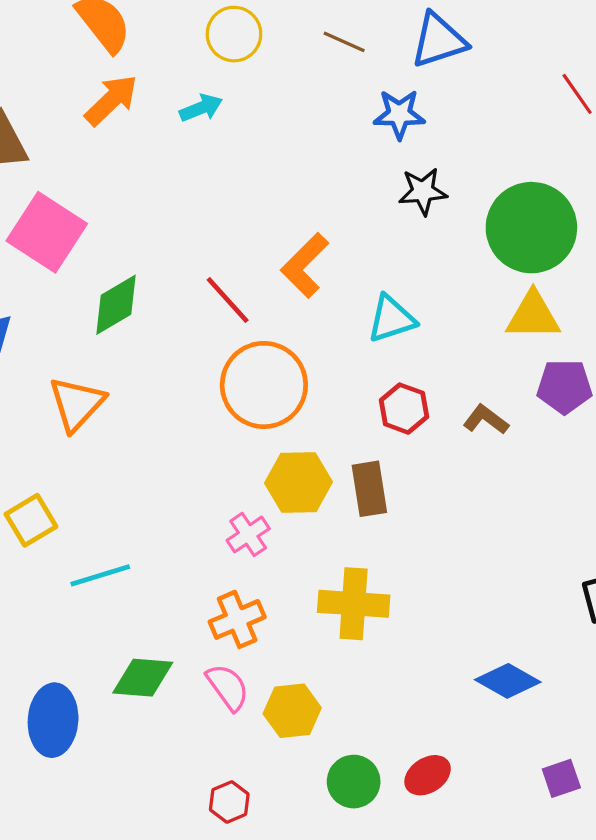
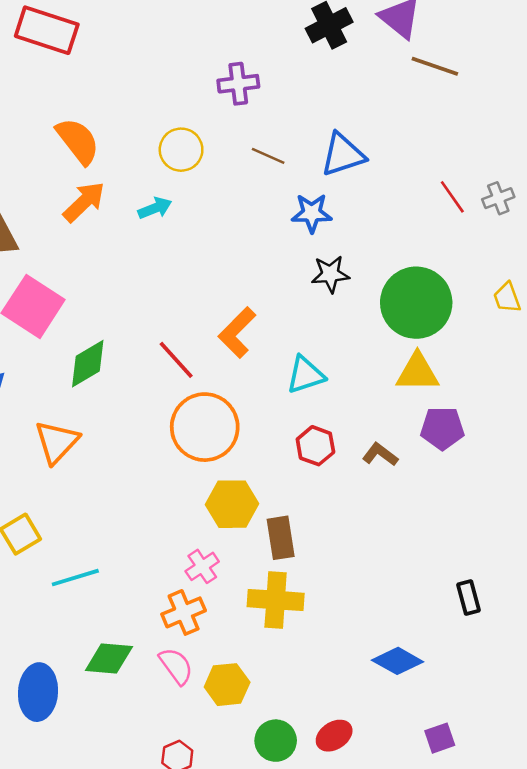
brown rectangle: (369, 489) -> (281, 538), moved
pink cross: (248, 534) -> (202, 566), moved

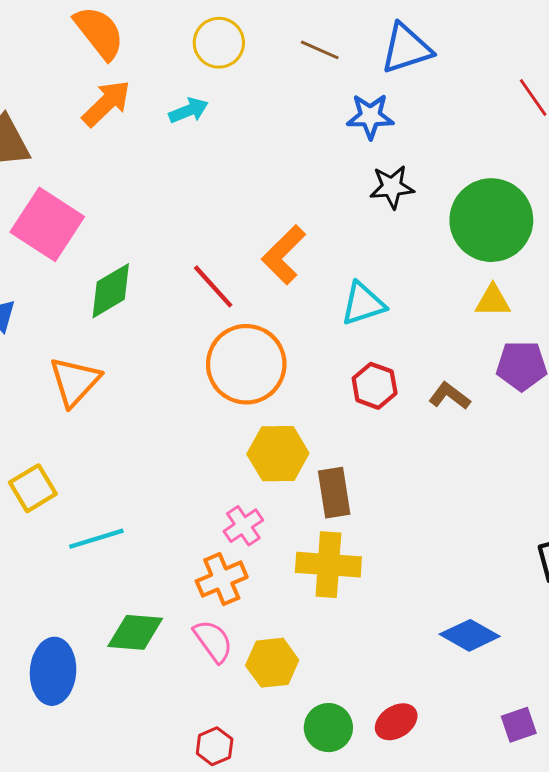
yellow triangle: (417, 372) -> (493, 301), size x0.7

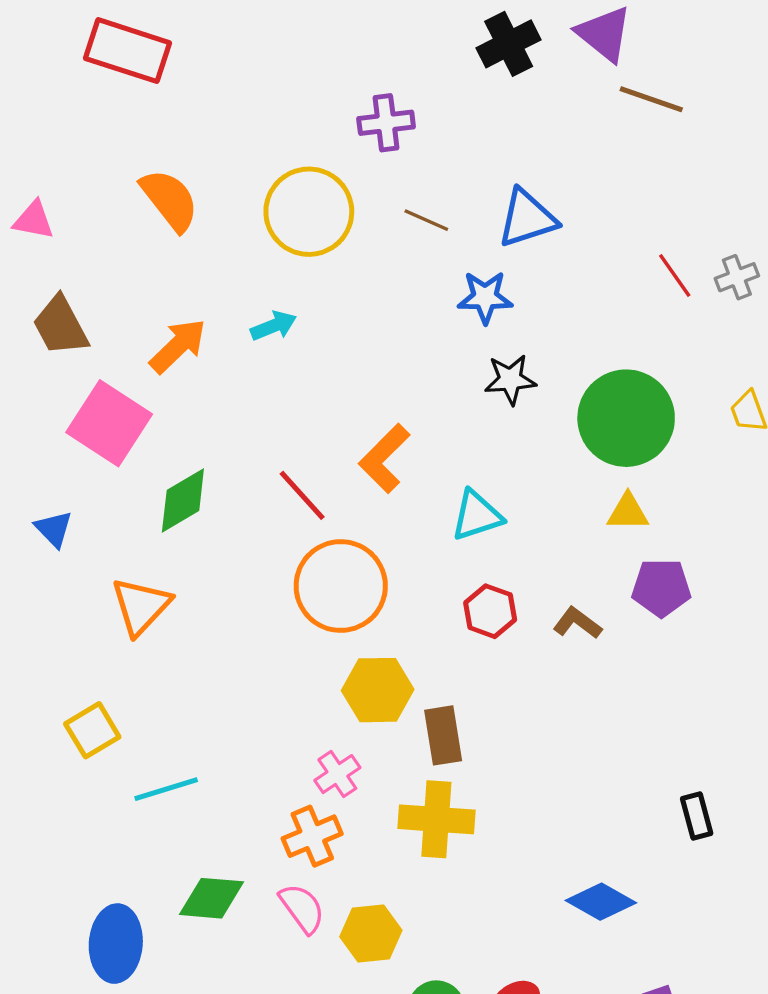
yellow circle: (219, 43) -> (309, 212), size x1.5
orange arrow: (106, 103) -> (178, 346), moved
cyan arrow: (189, 110) -> (274, 326), moved

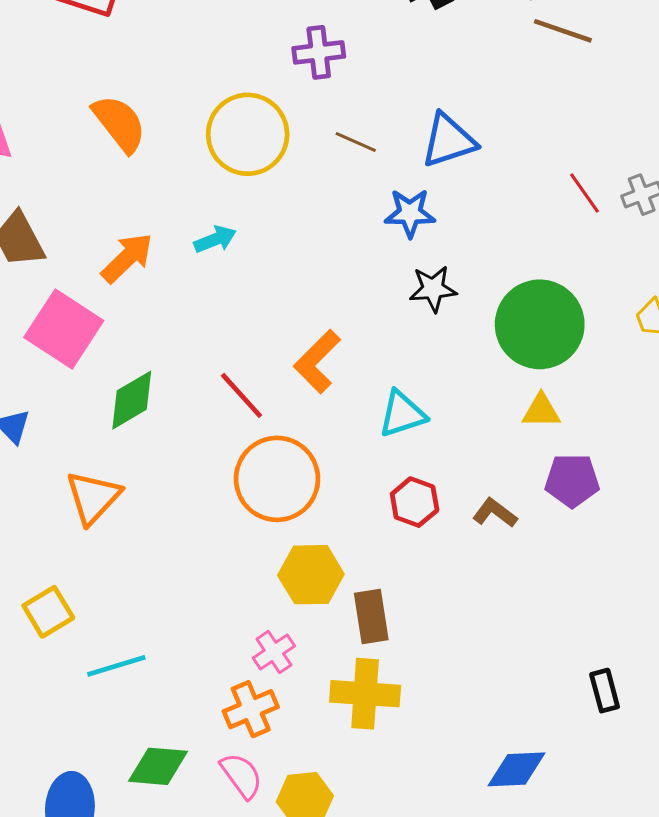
blue diamond: (601, 902) -> (517, 769), turned -32

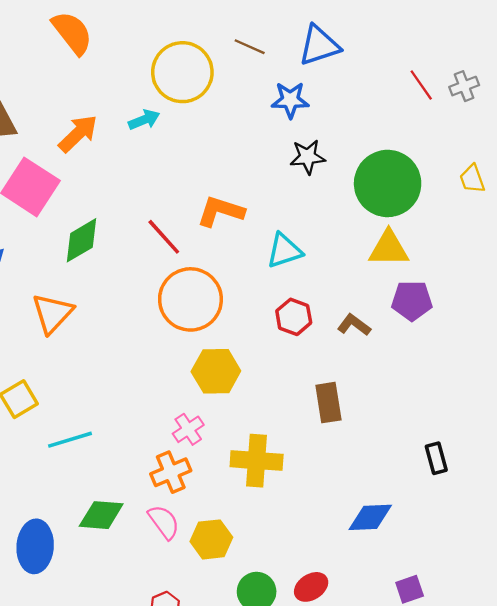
yellow circle: (248, 134) -> (182, 72), moved
orange L-shape: (317, 361) -> (221, 211), turned 63
yellow triangle: (541, 411) -> (389, 248), size x1.4
brown rectangle: (371, 616) -> (328, 403), moved

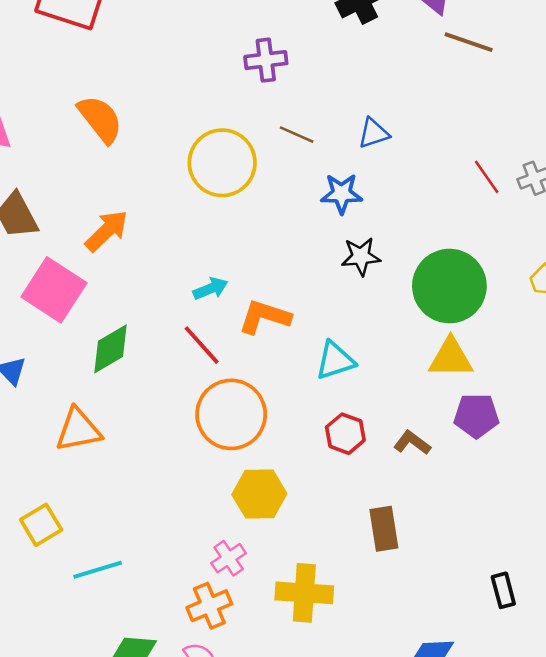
blue triangle: (319, 46) -> (374, 133), size x0.7
cyan arrow: (144, 120) -> (211, 289), moved
orange triangle: (53, 313) -> (78, 430), turned 36

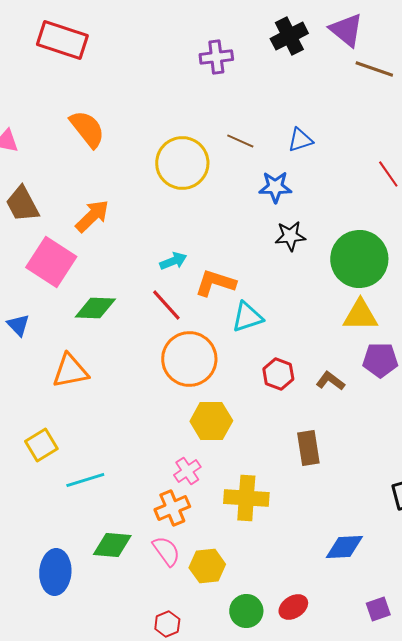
purple cross: (266, 60) -> (216, 57), moved
green diamond: (110, 349) -> (95, 308), turned 33
cyan triangle: (335, 360) -> (247, 317), moved

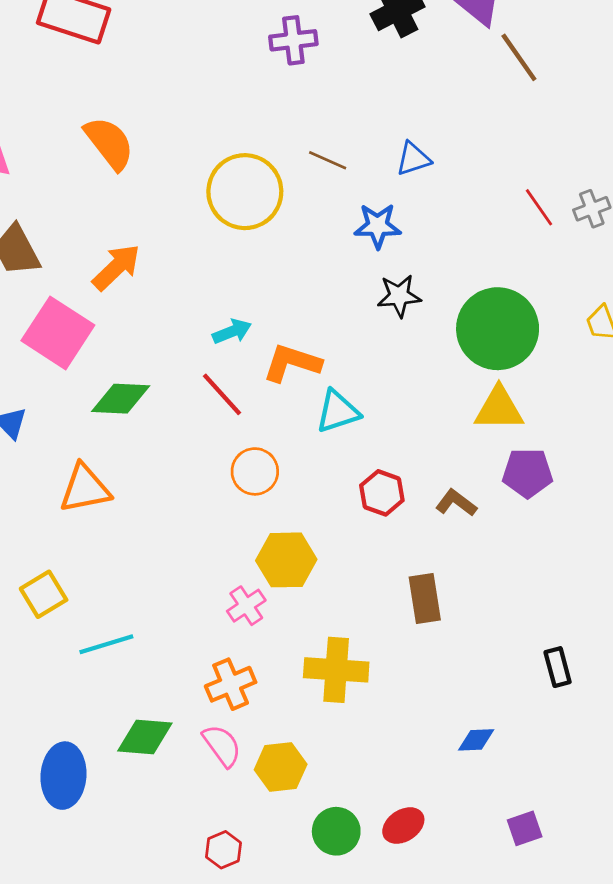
brown line: (374, 69) -> (519, 57), turned 36
orange circle: (189, 359) -> (255, 471), size x0.6
pink cross: (187, 471) -> (246, 606), moved
blue diamond: (344, 547) -> (476, 740), size x0.7

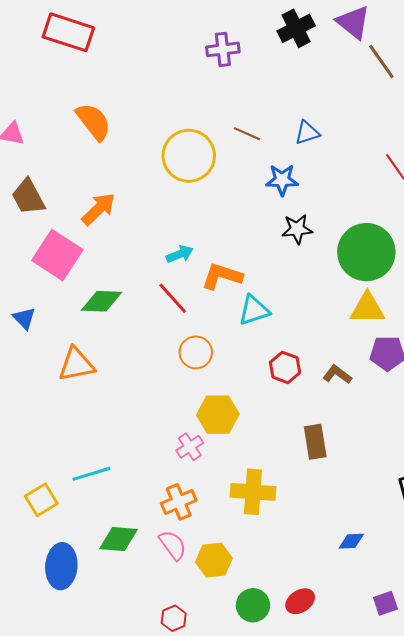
yellow square: (44, 594) -> (41, 500), moved

